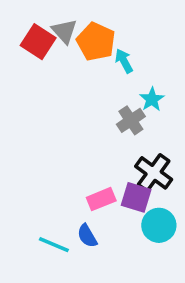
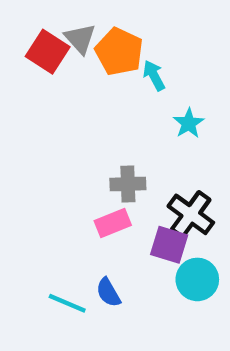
gray cross: (131, 120) -> (128, 184), moved, turned 32
pink rectangle: (101, 199) -> (113, 223), moved

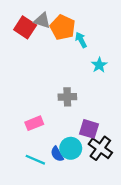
gray triangle: (80, 39) -> (42, 21), turned -30
black cross: (191, 214) -> (100, 148), moved
pink rectangle: (113, 223) -> (34, 123), moved
cyan circle: (197, 279) -> (71, 148), moved

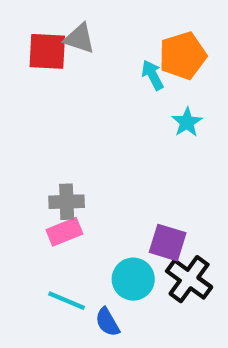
red square: (25, 27) -> (47, 51), turned -30
orange pentagon: (63, 27) -> (183, 56), moved, turned 30
gray cross: (67, 97) -> (67, 202), moved
blue semicircle: (57, 154) -> (107, 322), moved

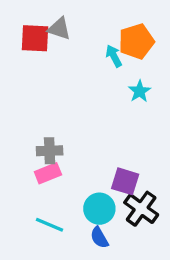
blue semicircle: (107, 322) -> (99, 238), moved

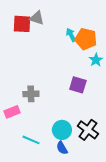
orange pentagon: (136, 41) -> (86, 39), moved, turned 30
cyan star: (140, 91) -> (96, 60), moved
pink rectangle: (48, 173) -> (12, 112), moved
purple square: (125, 181) -> (78, 85), moved

